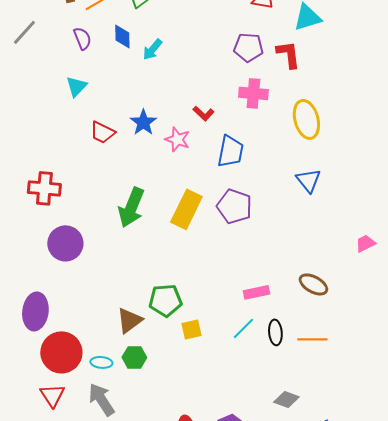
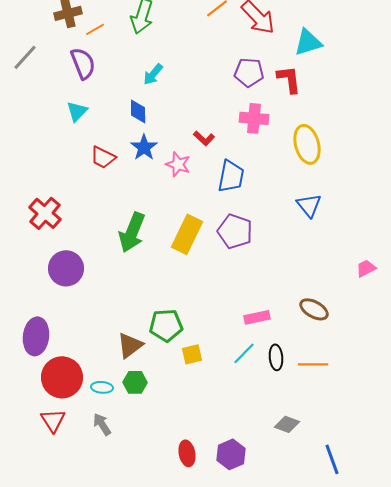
blue diamond: (122, 36) -> (138, 111), moved
purple semicircle: (82, 38) -> (83, 63), size x1.4
red cross: (44, 188) -> (45, 213), turned 36
gray arrow: (101, 399) -> (102, 424), size x0.7

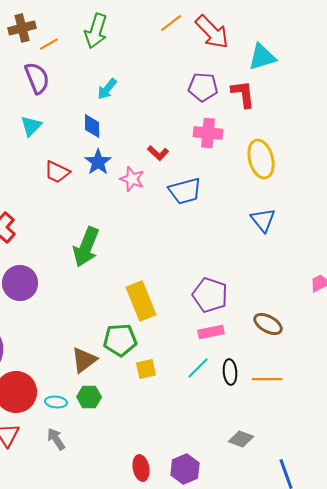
blue trapezoid: (231, 176) -> (185, 191), turned 64
purple pentagon: (235, 231) -> (210, 295), moved
yellow rectangle: (187, 234) -> (141, 301), moved, turned -48

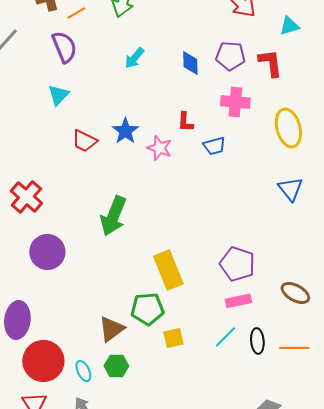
cyan triangle: (262, 57) -> (289, 26), size x0.7
blue diamond: (92, 126) -> (190, 63), moved
red L-shape: (158, 153) -> (185, 122), turned 50
blue trapezoid: (185, 191) -> (214, 146), moved, size x0.7
cyan ellipse: (56, 402) -> (83, 371), turned 60

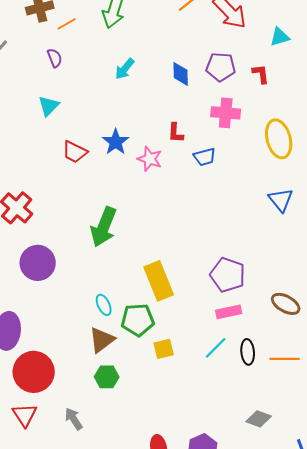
purple semicircle: (64, 47) -> (55, 58), size x0.6
red L-shape: (270, 63) -> (261, 74), size x0.7
cyan ellipse: (83, 371) -> (104, 305), moved

